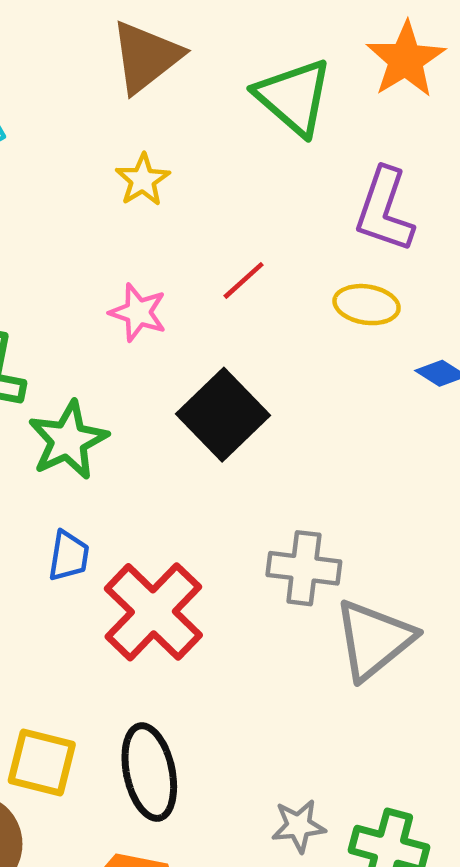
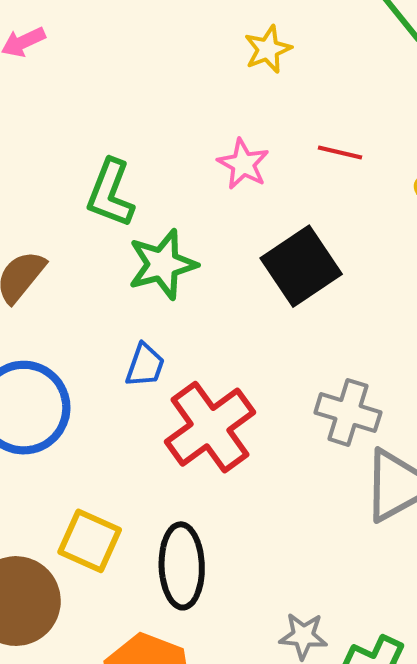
red line: (244, 280) -> (340, 152), turned 45

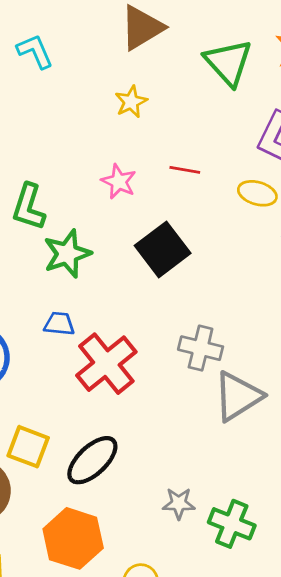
blue trapezoid: (145, 365) -> (59, 324), turned -100
black ellipse: (182, 566) -> (92, 460), turned 52

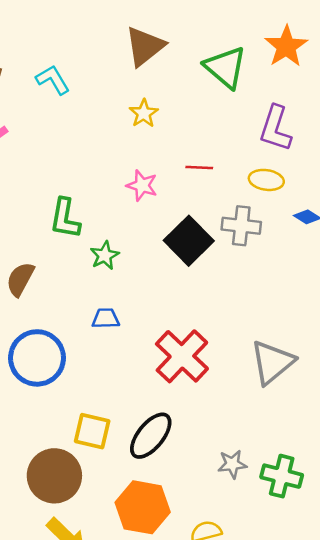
green star: (67, 254) -> (105, 255), size x0.7
gray cross: (201, 348) -> (241, 226), moved
red cross: (106, 364) -> (182, 356), moved

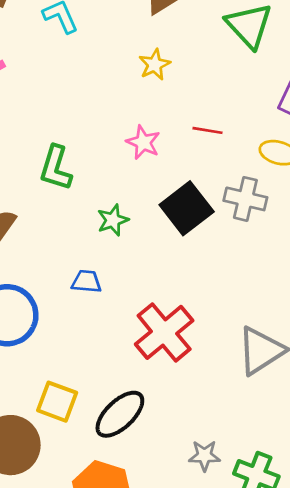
green star: (105, 255) -> (113, 220), moved

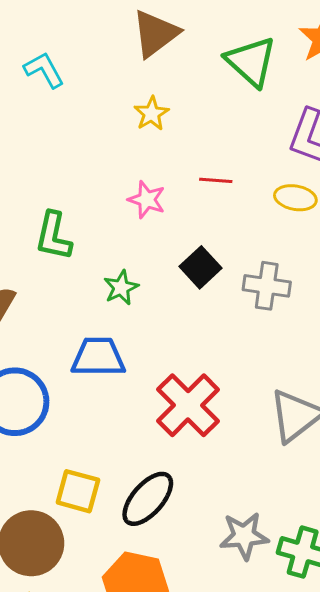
gray cross: (245, 199) -> (267, 286), moved
black square: (187, 208) -> (201, 267), size x0.7
blue trapezoid: (86, 281) -> (98, 357), size x1.6
gray star: (204, 456) -> (244, 536), size x1.4

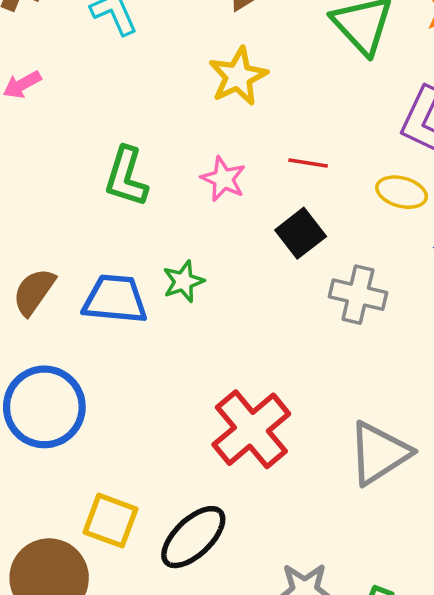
yellow star: (152, 114) -> (238, 76), size x1.4
green L-shape: (54, 236) -> (126, 177), moved
black square: (201, 267) -> (301, 233), moved
blue trapezoid: (98, 357) -> (115, 299), moved

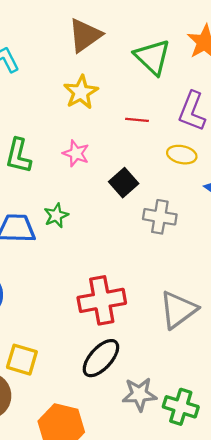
red line: (308, 163) -> (137, 120), moved
red cross: (251, 429) -> (102, 300), turned 33
black ellipse: (193, 537) -> (101, 358), moved

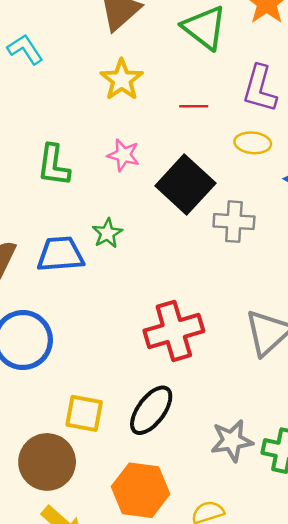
black square: (124, 183) -> (185, 185), size x1.6
black ellipse: (101, 358) -> (151, 410), moved

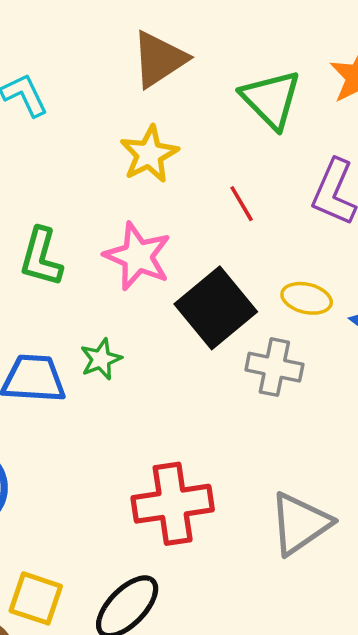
red line: (194, 106) -> (242, 204), turned 52
yellow ellipse: (253, 143) -> (307, 298), moved
pink star: (123, 155) -> (138, 256), size x1.5

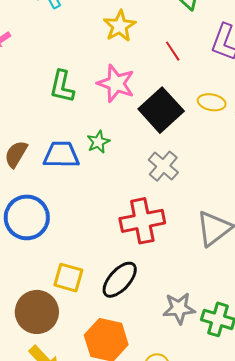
gray cross: (274, 367) -> (163, 166), moved, turned 32

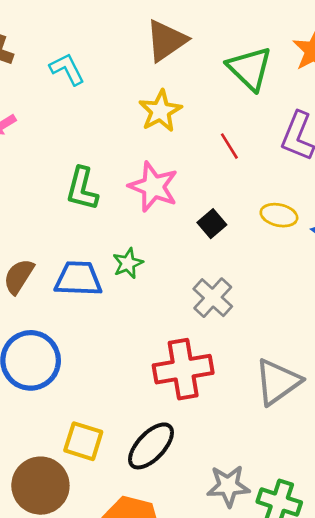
black square: (161, 110) -> (212, 224), size x0.5

